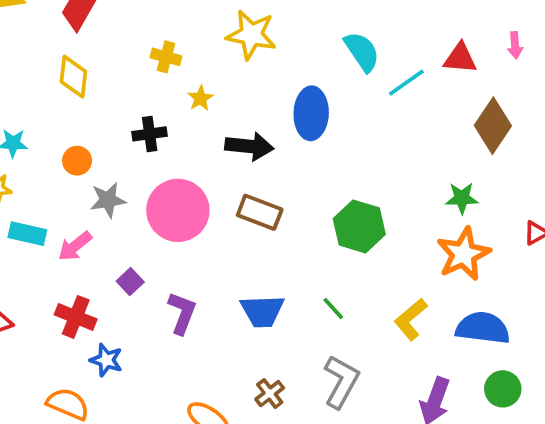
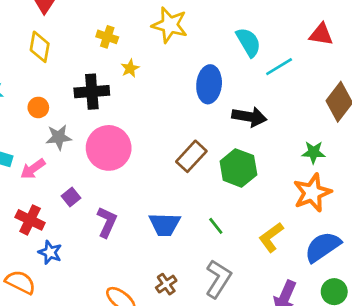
red triangle: (460, 58) -> (321, 34), moved
black cross: (150, 134) -> (92, 92), size x1.4
black arrow: (249, 146) -> (249, 117), moved
brown rectangle: (260, 212) -> (191, 156), moved, turned -72
blue semicircle: (483, 328) -> (323, 247), turned -45

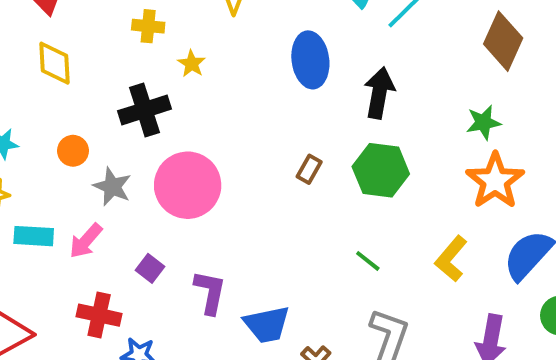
black arrow: (249, 117) -> (379, 93), turned -76
gray star: (59, 137) -> (112, 187), turned -30
brown rectangle: (191, 156) -> (309, 169), size x0.6
blue trapezoid: (165, 224) -> (267, 324), moved

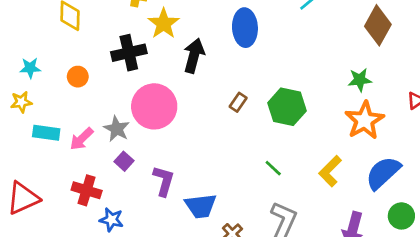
yellow star: (192, 64) -> (164, 24), size x1.6
black arrow: (379, 93) -> (194, 56), moved
gray star: (112, 187) -> (117, 129), moved

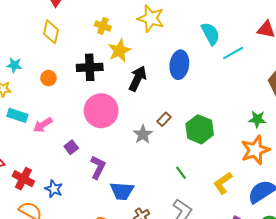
gray star: (117, 129) -> (143, 134), moved
red cross: (87, 190) -> (23, 179), moved

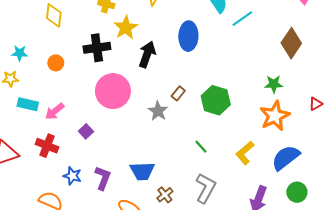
purple L-shape: (98, 167) -> (103, 178), moved
red cross: (23, 179) -> (47, 146), moved

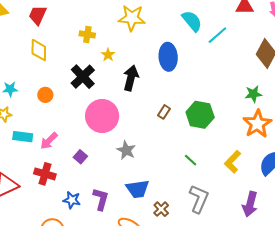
yellow star: (126, 28) -> (108, 55), size x0.6
black cross: (97, 48) -> (83, 77), turned -30
gray star: (158, 111) -> (126, 150), moved

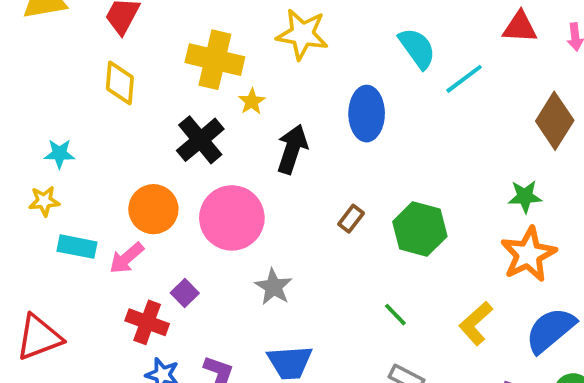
yellow cross: (87, 34) -> (215, 60), size x1.8
orange circle: (45, 95) -> (153, 209), moved, size x1.6
red cross: (45, 174) -> (147, 322), moved

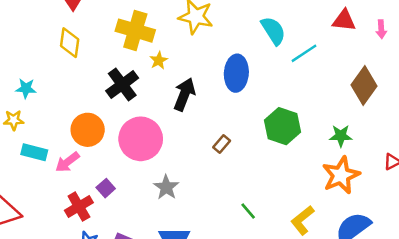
green hexagon: (420, 229) -> (283, 126), moved
red cross: (147, 322) -> (79, 207), turned 36

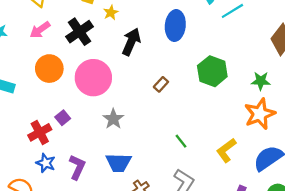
pink arrow: (67, 162) -> (40, 30), moved

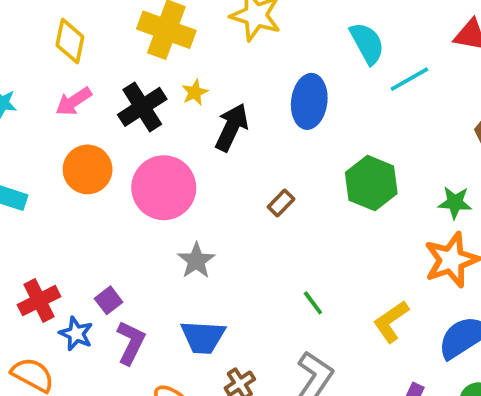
yellow star: (111, 13) -> (195, 92), moved
purple square: (63, 118) -> (109, 300), moved
red cross: (40, 132) -> (39, 301), moved

